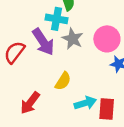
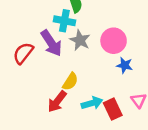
red arrow: (30, 103) -> (57, 102), moved
red rectangle: (107, 109) -> (113, 109), turned -30

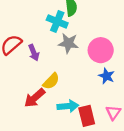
gray star: (80, 40) -> (68, 43), turned -30
purple arrow: (51, 43) -> (34, 53), moved, size x0.6

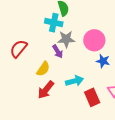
purple arrow: (34, 53) -> (58, 51), moved
yellow semicircle: (51, 81) -> (43, 69), moved
cyan arrow: (68, 106) -> (75, 81), moved

